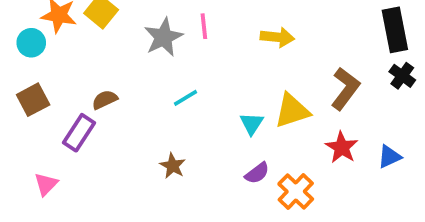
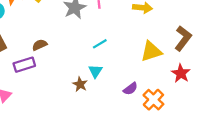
cyan line: (186, 98) -> (100, 44), moved
cyan triangle: (252, 124) -> (95, 71), moved
purple rectangle: (79, 133) -> (24, 65), turned 40

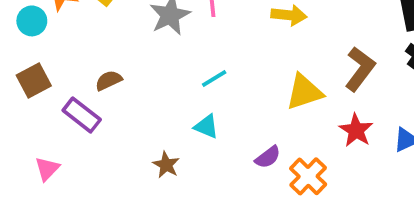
purple rectangle: (24, 65) -> (82, 115), turned 55
cyan triangle: (95, 71) -> (206, 126), turned -40
brown star: (80, 84) -> (166, 165), moved

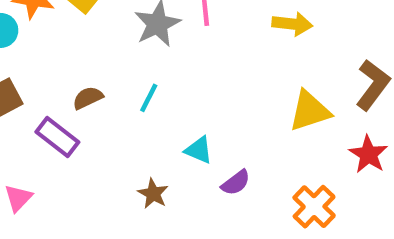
cyan line: (214, 79) -> (149, 98), moved, turned -32
purple semicircle: (268, 157) -> (236, 183), moved

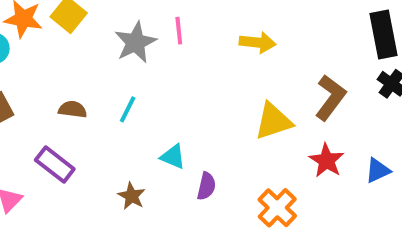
brown semicircle: (88, 98) -> (73, 109), turned 32
purple rectangle: (57, 137) -> (55, 165), moved
purple semicircle: (236, 183) -> (206, 186), turned -40

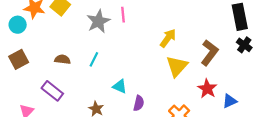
yellow arrow: (258, 42) -> (168, 38), moved, turned -60
yellow triangle: (273, 121) -> (177, 66), turned -30
blue triangle: (378, 170) -> (230, 101), moved

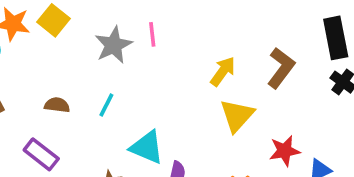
brown L-shape: (209, 53) -> (281, 68), moved
cyan triangle: (120, 86) -> (147, 147), size x1.5
red star: (207, 89) -> (285, 151), turned 30

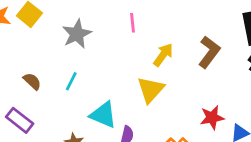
pink line: (152, 34) -> (133, 23), moved
brown semicircle: (57, 105) -> (32, 81), turned 36
yellow triangle: (237, 116) -> (151, 90), moved

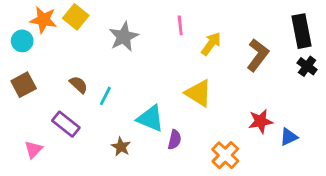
yellow arrow: (163, 55) -> (211, 44), moved
cyan line: (71, 81) -> (105, 96), moved
yellow triangle: (151, 90) -> (198, 93), turned -40

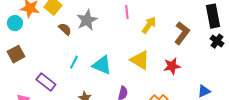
brown semicircle: (79, 85) -> (65, 29), moved
cyan triangle: (151, 118) -> (102, 65), moved
red star: (261, 121) -> (172, 66), moved

